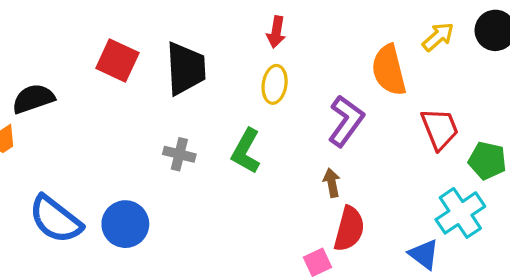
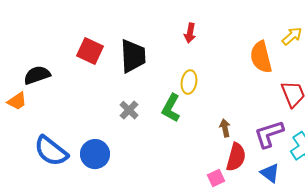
yellow ellipse: (275, 84) -> (189, 82), moved
purple L-shape: (346, 121) -> (269, 134), moved, turned -144
gray cross: (179, 154) -> (129, 110), turned 30
blue triangle: (424, 254) -> (270, 173), moved

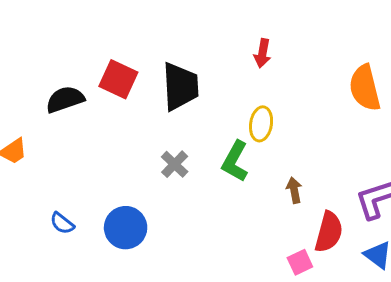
black semicircle: (37, 75) -> (65, 99), moved
brown arrow: (225, 128) -> (294, 190), moved
blue semicircle: (51, 151) -> (62, 223), size x0.5

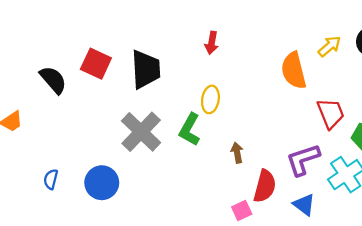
black semicircle: (65, 99) -> (53, 80), turned 68
gray cross: (175, 164) -> (141, 132), size x1.8
blue semicircle: (62, 223) -> (51, 179), turned 66

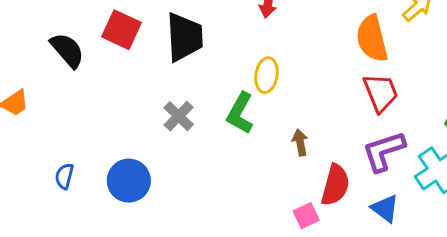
red trapezoid: (331, 113) -> (381, 93), moved
gray cross: (141, 132) -> (179, 116), size x0.6

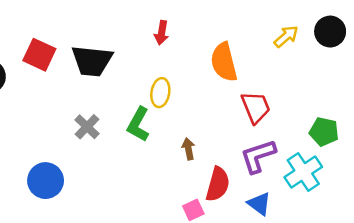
black trapezoid: (184, 37) -> (92, 61), turned 99
orange semicircle: (372, 39) -> (224, 62), moved

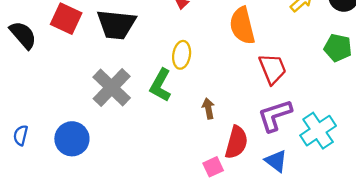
gray cross: (87, 127) -> (112, 87), size x1.6
green pentagon: (324, 132) -> (338, 48), moved

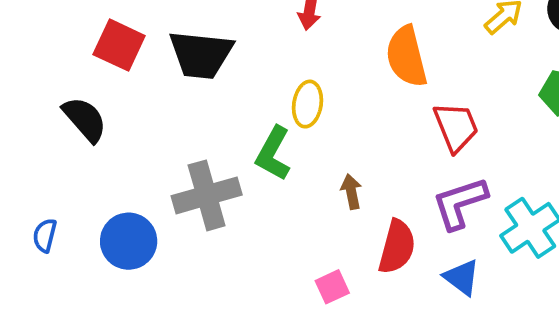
black semicircle: (23, 35) -> (85, 119), moved
gray cross: (112, 87) -> (207, 195), moved, turned 30
pink square: (213, 167) -> (332, 287), moved

